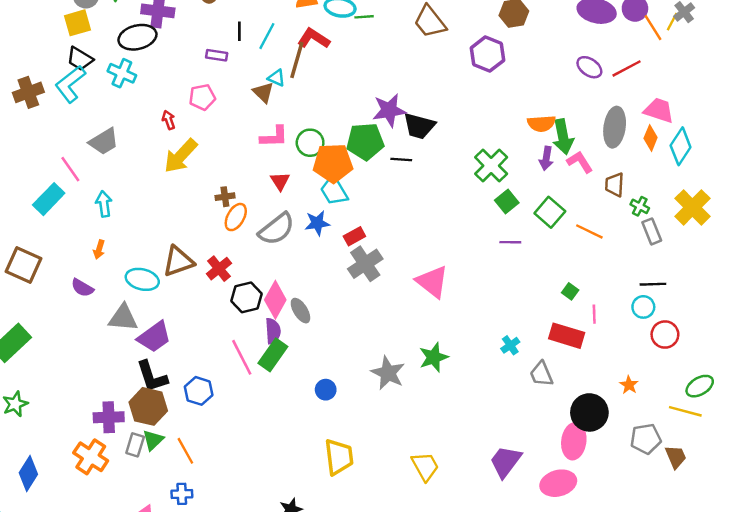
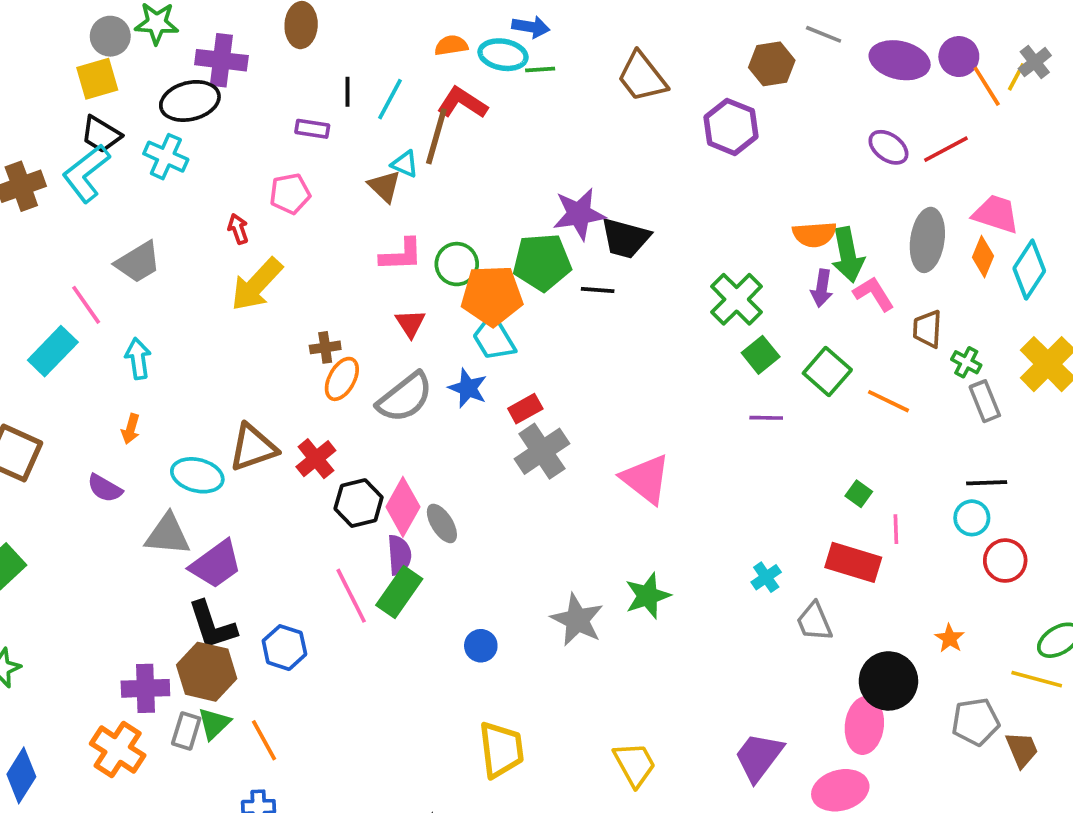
blue star: (317, 223) -> (468, 388), turned 30

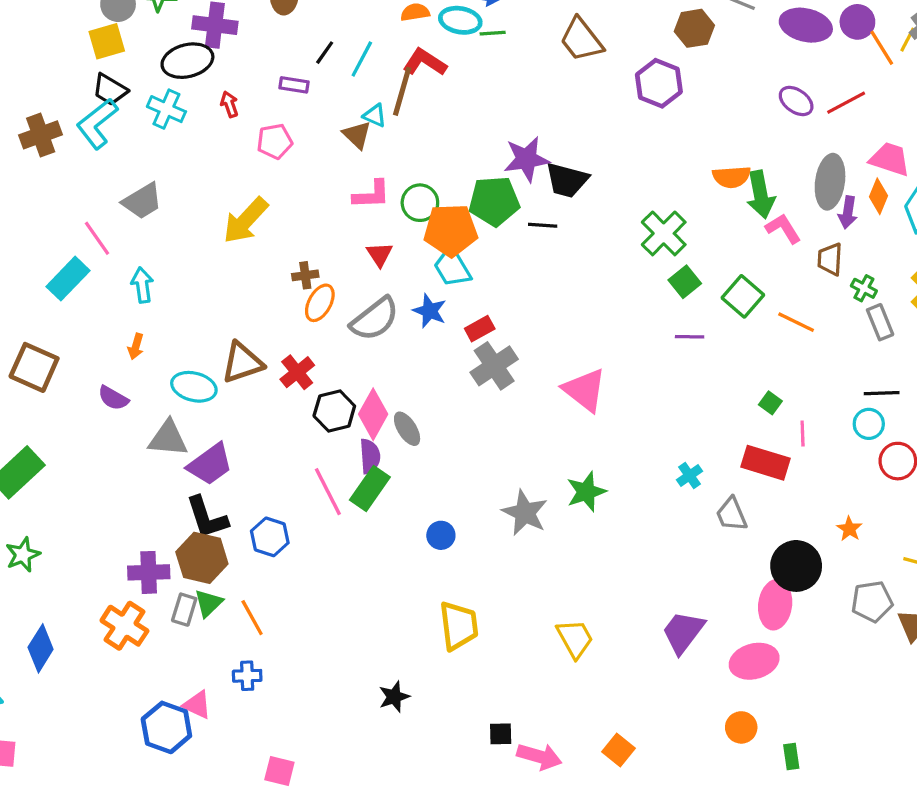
black line: (347, 92) -> (325, 53), turned 35
red arrow: (238, 229) -> (229, 104), moved
purple arrow: (822, 288) -> (848, 212), moved

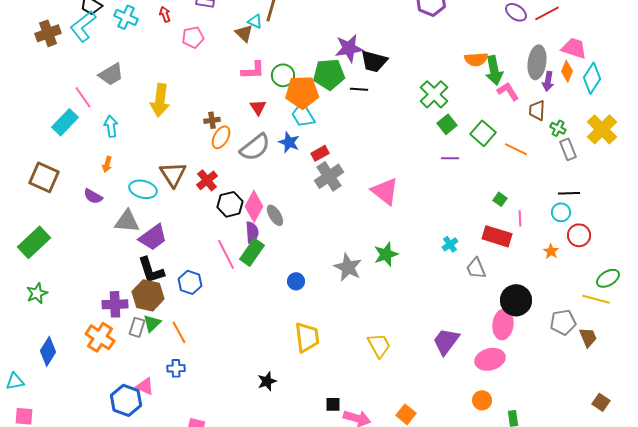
yellow arrow: (246, 220) -> (160, 100), moved, turned -36
brown triangle: (242, 363) -> (173, 174), turned -44
orange star: (849, 529) -> (551, 251), moved

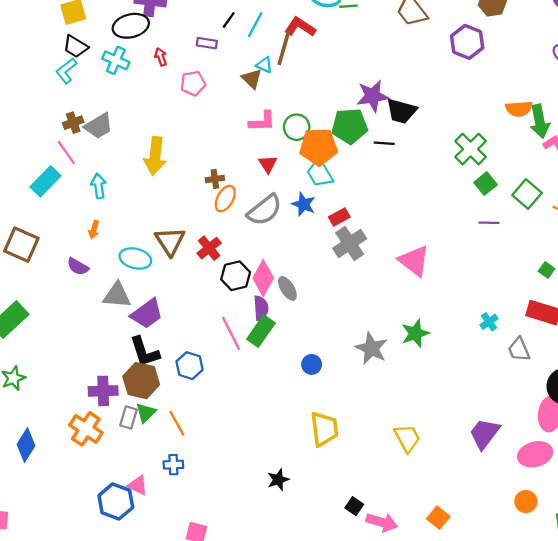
cyan L-shape: (83, 26) -> (66, 71), size x0.7
brown cross: (48, 33) -> (73, 123), moved, size x0.7
black square: (333, 404) -> (354, 506), turned 35

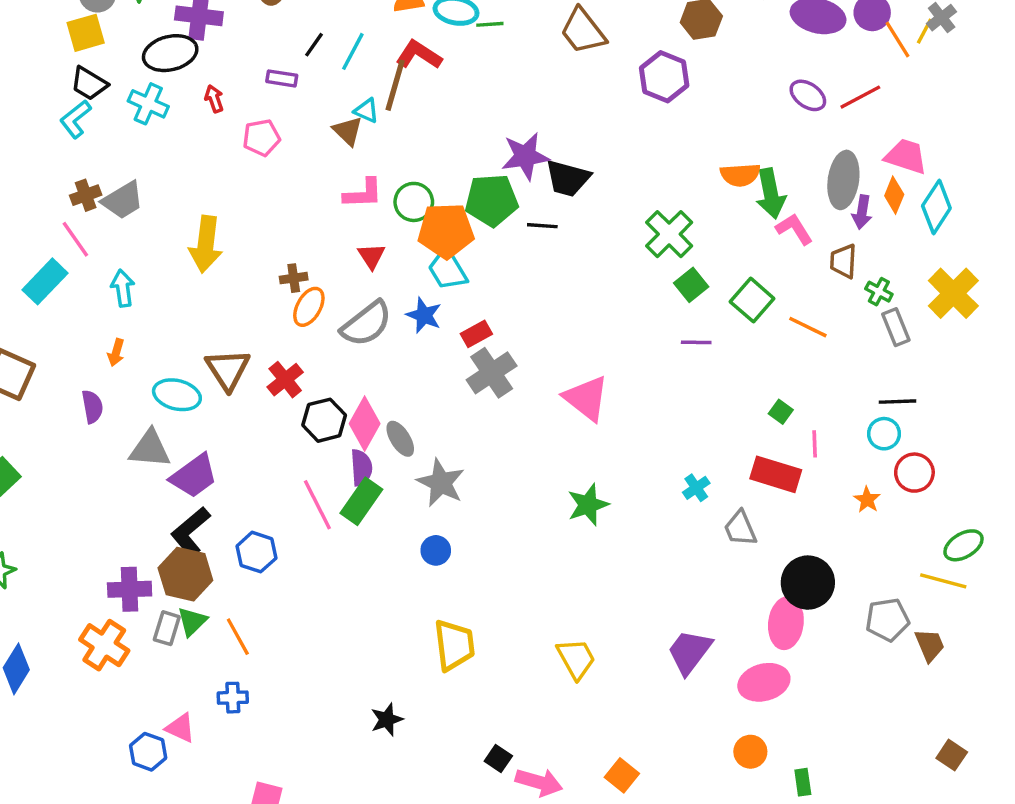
purple semicircle: (78, 267) -> (92, 407), turned -130
gray star: (372, 348) -> (441, 483), moved
black L-shape: (145, 352) -> (190, 532), turned 68
blue hexagon: (116, 501) -> (148, 752), size x0.7

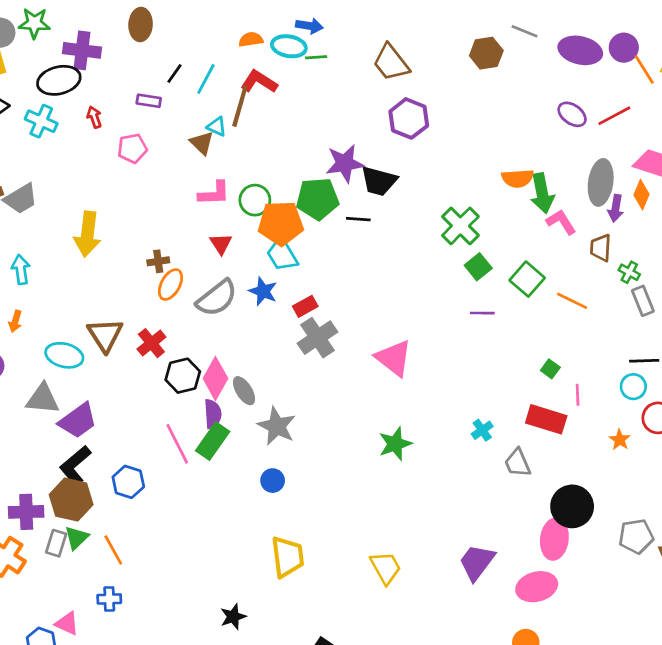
purple hexagon: (664, 77) -> (409, 118), moved

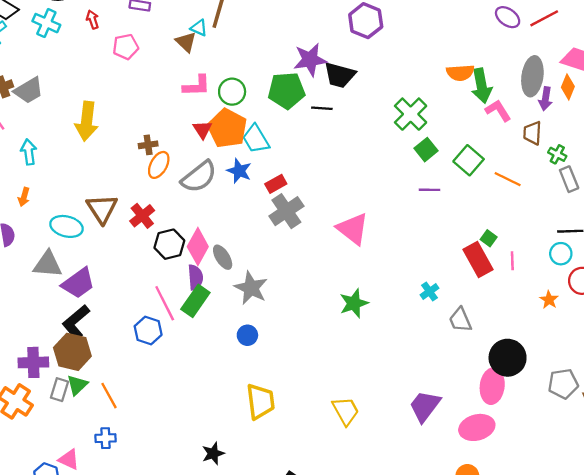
orange pentagon: (281, 223) -> (227, 128), moved, turned 30
red rectangle: (546, 419) -> (478, 260), moved, turned 44
blue hexagon: (128, 482) -> (148, 331), moved

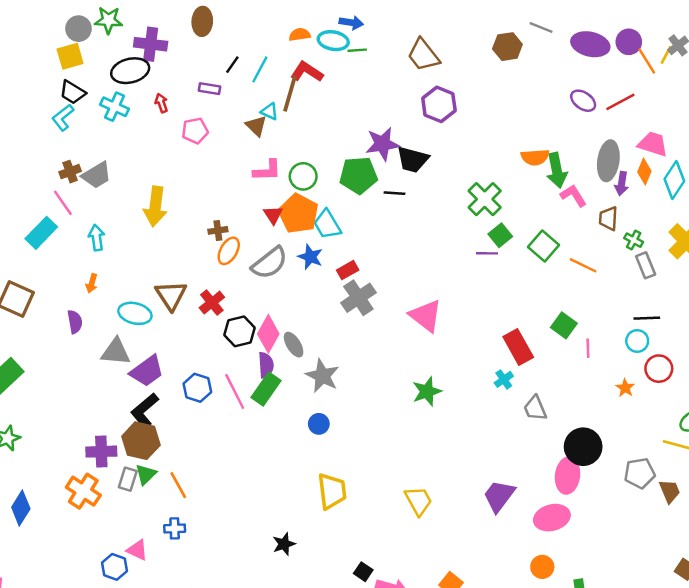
purple line: (430, 190) -> (487, 253), moved
green square: (489, 238) -> (564, 325), size x1.5
red rectangle: (478, 260) -> (518, 347), moved
blue hexagon: (148, 331) -> (197, 388), moved

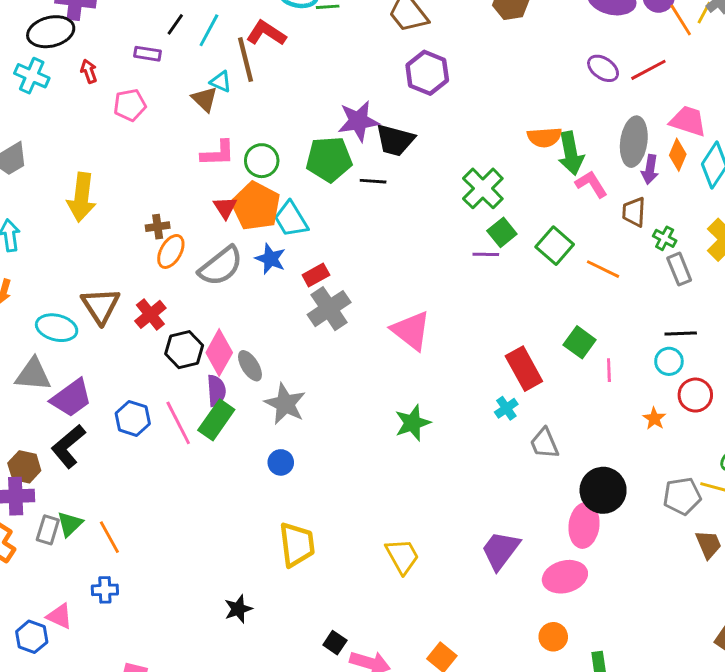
brown line: (290, 93) -> (246, 60), turned -30
brown hexagon: (141, 441) -> (24, 467), moved, size x0.7
gray pentagon: (640, 473) -> (682, 496), moved

